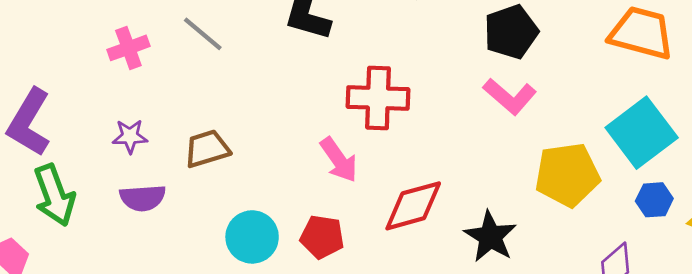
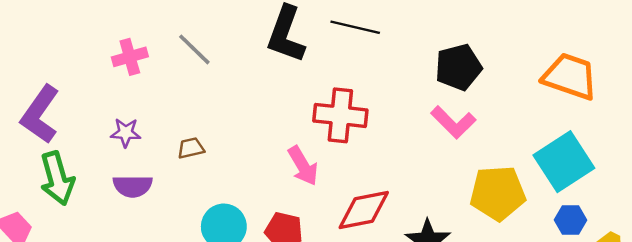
brown trapezoid: (207, 149) -> (191, 148), size x0.7

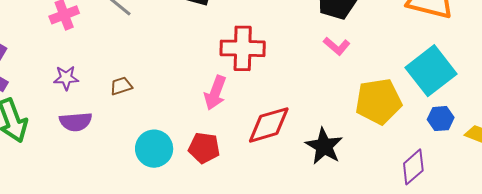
pink L-shape: (453, 122) -> (337, 46), size x0.7
pink arrow: (303, 166) -> (215, 93), turned 56

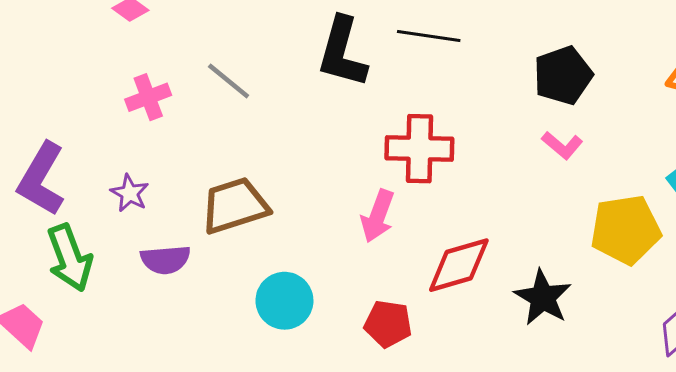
purple star: (66, 78) -> (130, 193), moved, turned 30
brown trapezoid: (121, 86) -> (235, 206), size x2.0
red pentagon: (204, 148) -> (388, 324), moved

